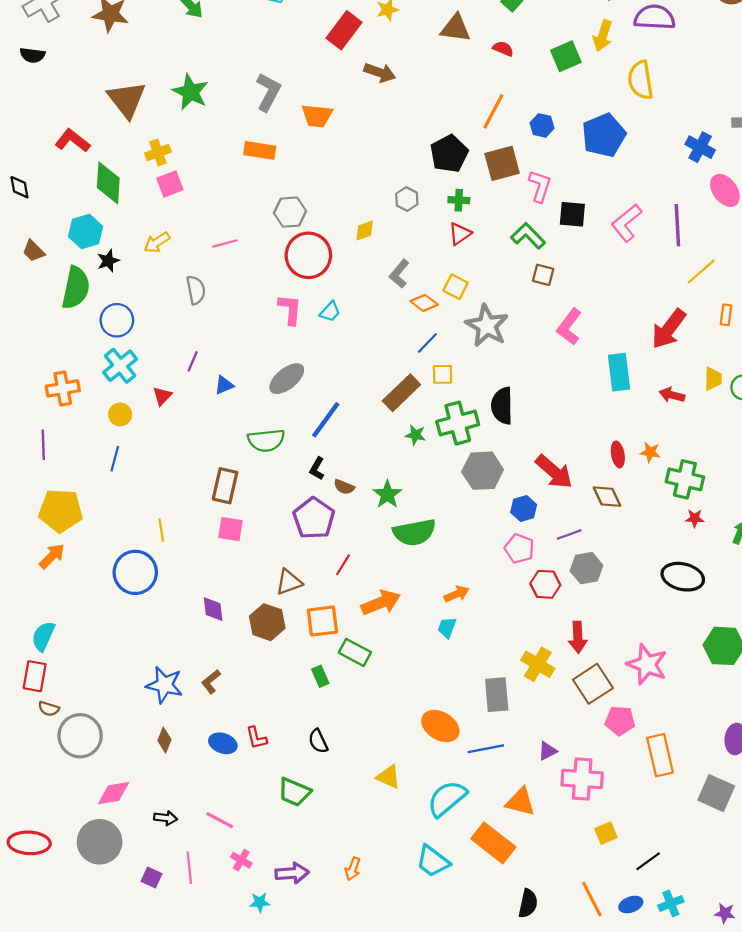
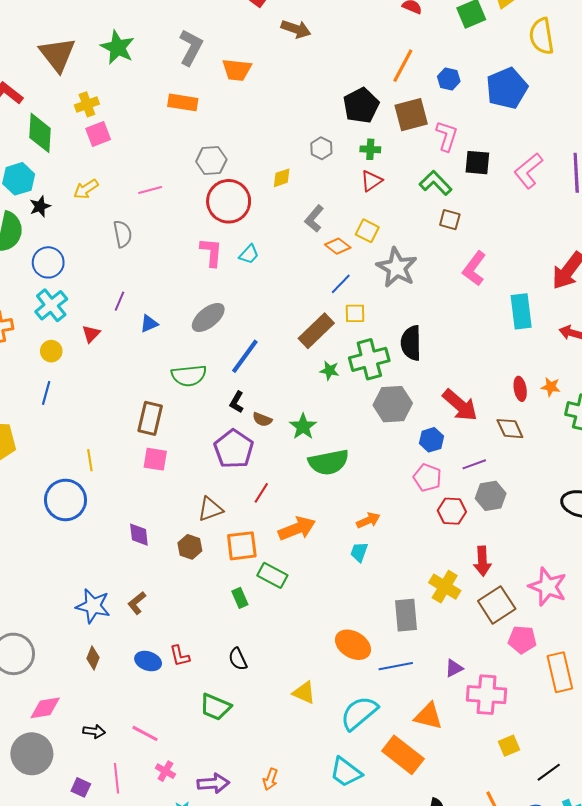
brown hexagon: (267, 622) -> (190, 547), size x0.7

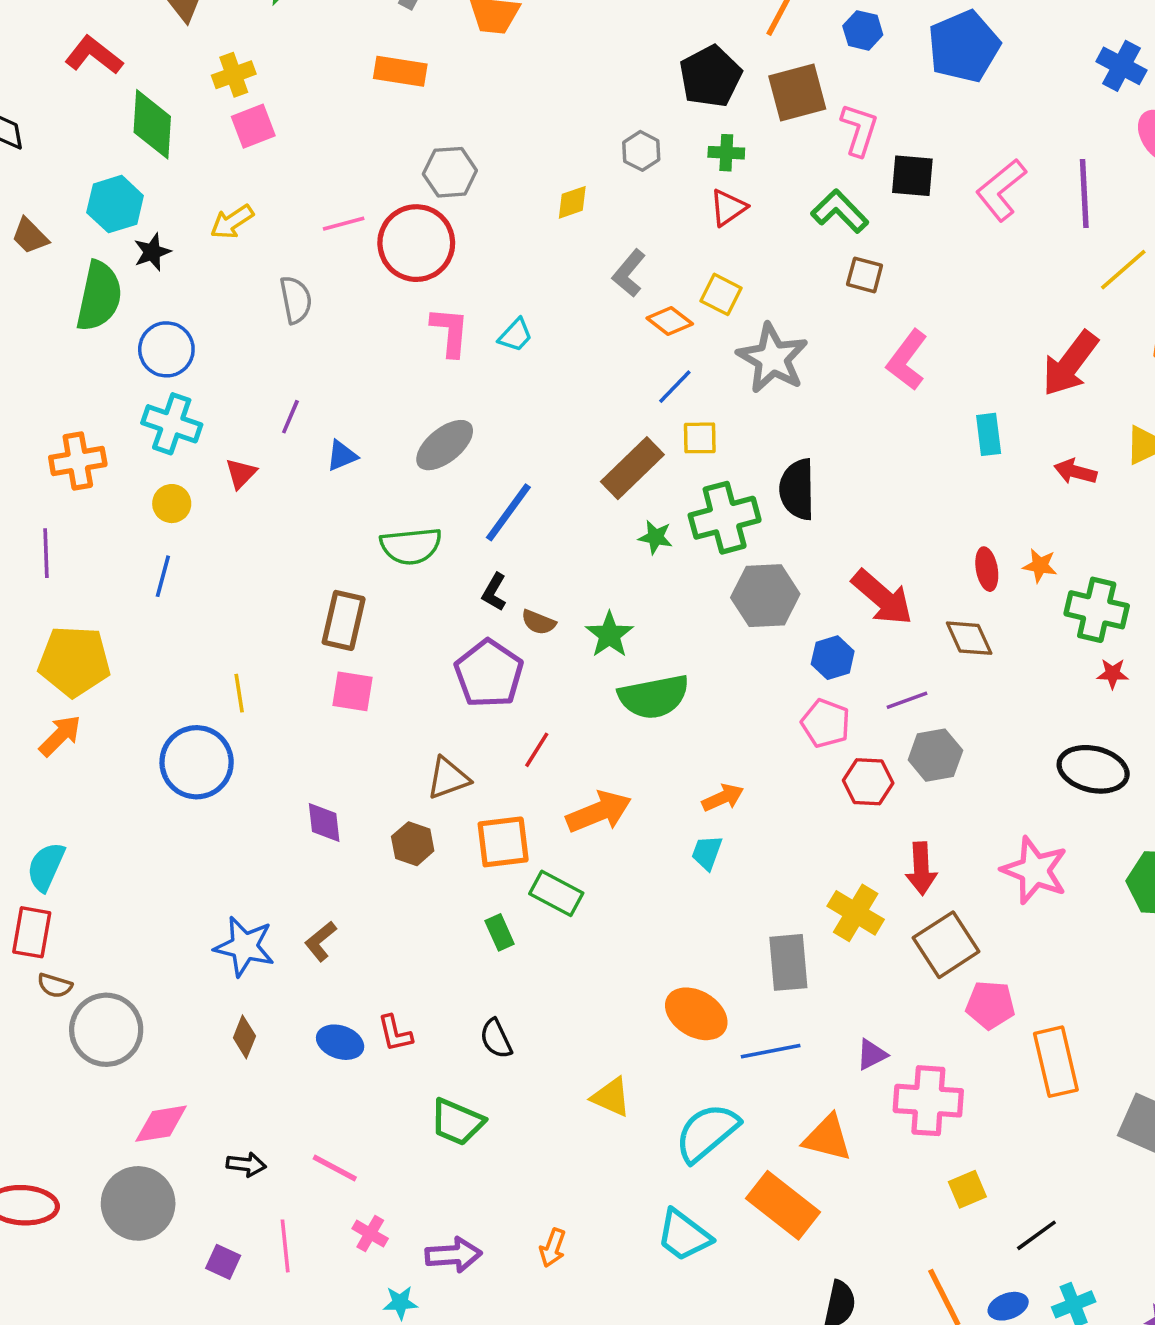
red circle: (229, 201) -> (416, 243), moved
cyan cross: (51, 305) -> (172, 424), turned -32
cyan rectangle: (521, 311) -> (989, 434), size x0.7
pink star: (548, 587) -> (1035, 870), moved

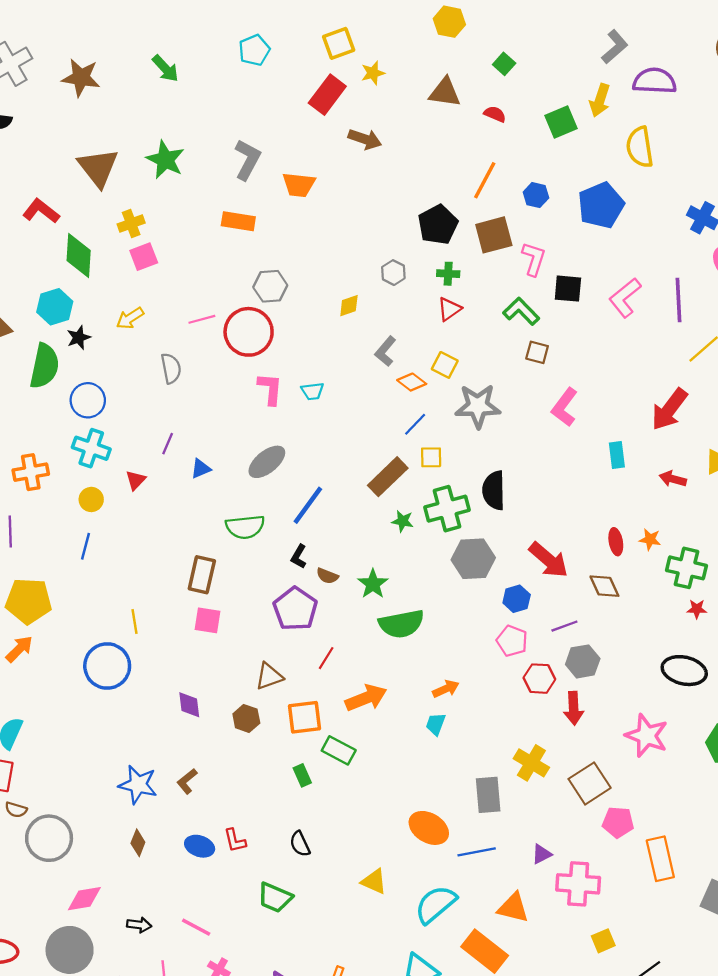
cyan trapezoid: (515, 335) -> (312, 391), turned 40
gray star: (772, 358) -> (478, 406), turned -30
red arrow: (921, 869) -> (574, 708), moved

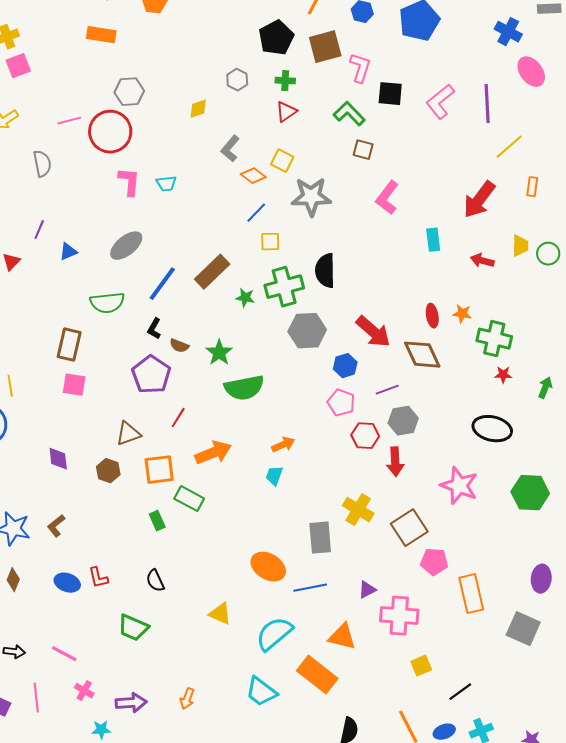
brown rectangle: (388, 477) -> (212, 272), moved
brown diamond: (604, 586) -> (422, 355), size x1.4

